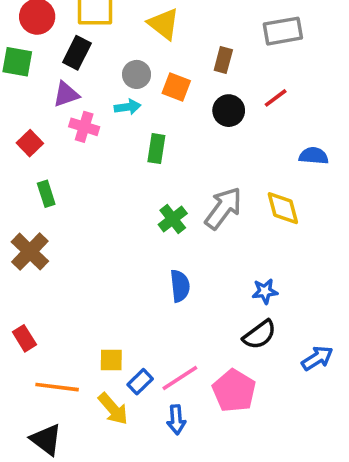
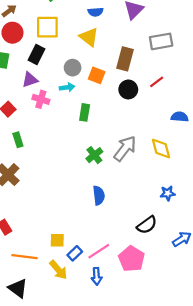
brown rectangle: (223, 60) -> (125, 59), size x1.5
blue star: (265, 291) -> (168, 193), moved

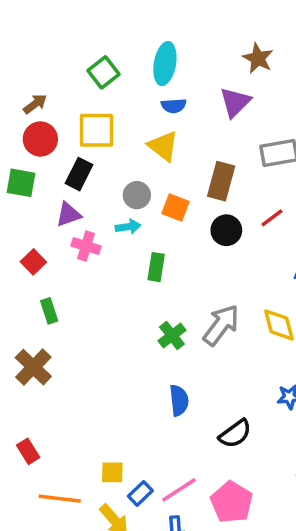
black semicircle: (147, 225) -> (235, 434), moved

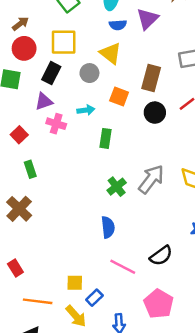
purple triangle: (235, 102) -> (147, 19), moved
gray circle: (137, 195) -> (89, 73), moved
blue semicircle: (179, 400) -> (108, 227), moved
pink line: (179, 490) -> (123, 267), moved, turned 60

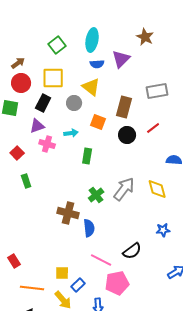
brown cross: (19, 209) -> (68, 213), moved, turned -30
pink pentagon: (159, 304) -> (117, 283), moved, turned 30

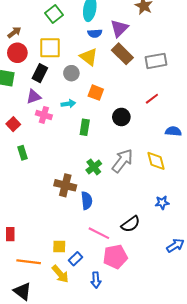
brown rectangle: (124, 107) -> (122, 54), moved, turned -60
black circle: (127, 135) -> (121, 117), moved
red rectangle: (14, 261) -> (10, 234), turned 32

